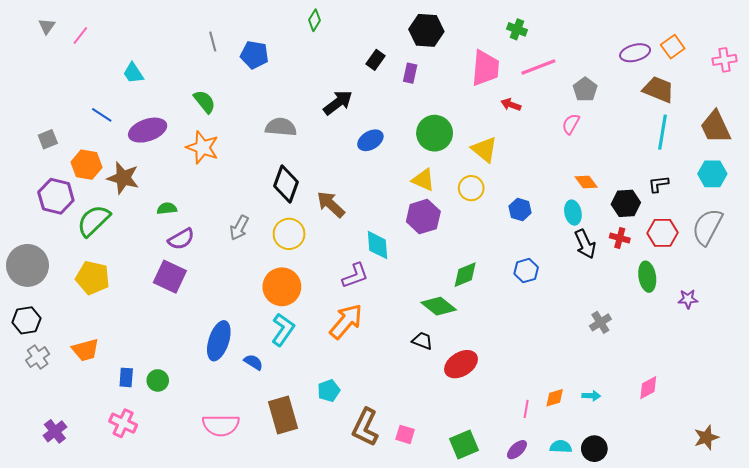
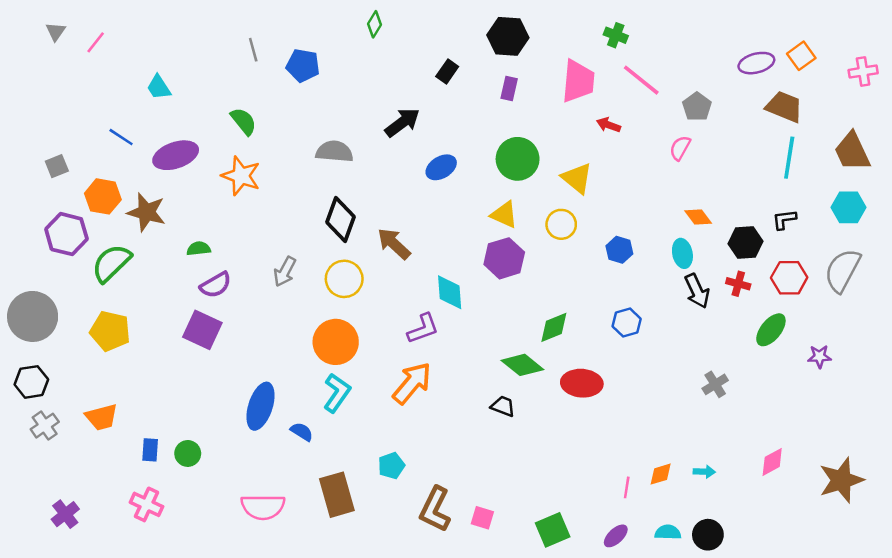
pink line: (538, 67) -> (641, 80), turned 60
purple rectangle: (410, 73) -> (509, 89), moved
green ellipse: (647, 277) -> (771, 330), turned 48
red ellipse: (461, 364) -> (582, 383), moved, turned 36
brown star: (706, 437) -> (841, 480), moved, size x1.5

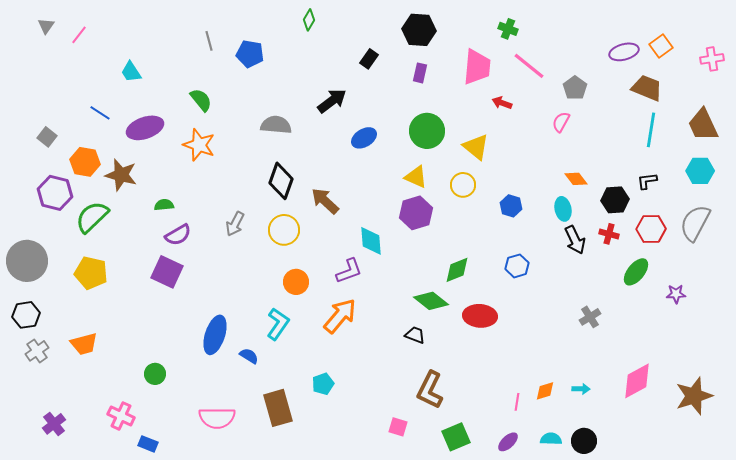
gray square: (57, 166) -> (47, 137), turned -30
orange circle: (336, 342) -> (296, 282), moved, size x0.7
blue rectangle: (150, 450) -> (148, 444), moved, turned -72
pink diamond: (772, 462) -> (637, 381), size x1.5
brown L-shape: (435, 509) -> (430, 390), moved

